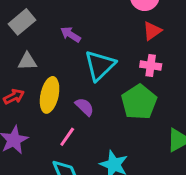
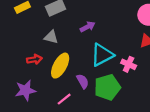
purple arrow: (71, 34) -> (88, 27), turned 104
pink cross: (151, 66) -> (129, 64), moved
green pentagon: (139, 102) -> (107, 87), moved

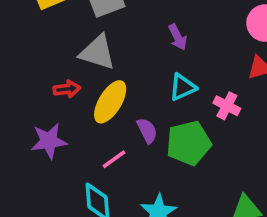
purple arrow: (88, 27) -> (178, 37), moved, turned 88
gray triangle: (51, 37) -> (97, 52), size x1.5
cyan triangle: (102, 55) -> (183, 87), size x0.7

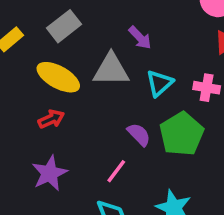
gray triangle: (97, 52) -> (111, 70), moved
yellow ellipse: (110, 102) -> (58, 77), moved, turned -75

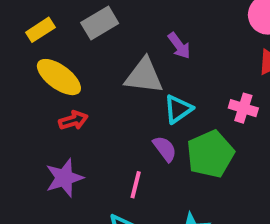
yellow ellipse: (58, 77) -> (59, 77), moved
cyan triangle: (159, 83) -> (178, 109), moved
pink line: (116, 171) -> (136, 185), turned -30

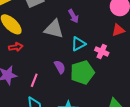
cyan triangle: (178, 109) -> (78, 44), moved
pink line: (136, 185) -> (34, 80), moved

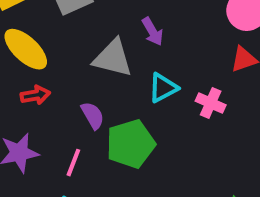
purple semicircle: (60, 67) -> (93, 115), moved
green pentagon: (82, 72) -> (131, 144), moved

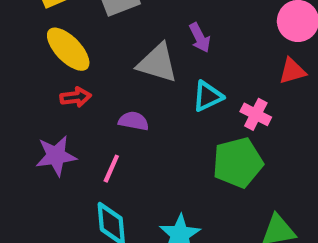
purple semicircle: (93, 115) -> (134, 121), turned -52
green pentagon: (131, 144) -> (238, 163), moved

